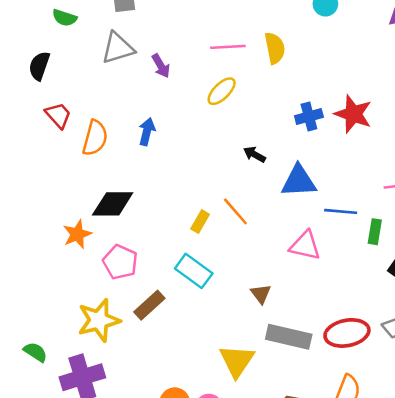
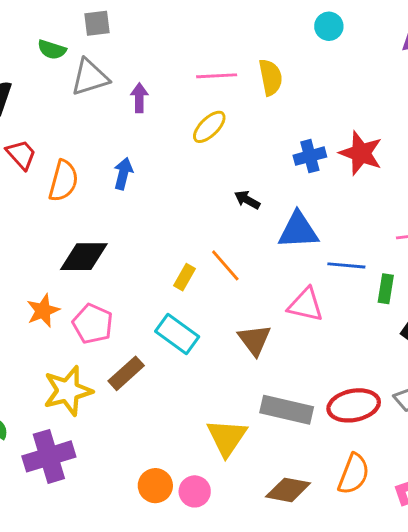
green semicircle: (65, 18) -> (52, 50), moved
purple arrow: (161, 66) -> (139, 98), turned -150
orange star: (77, 234) -> (43, 311), moved
brown triangle: (261, 294) -> (254, 340), moved, size x1.4

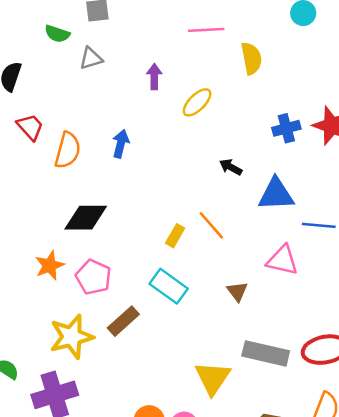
pink line: (217, 76) -> (206, 30), moved
gray triangle: (90, 77) -> (91, 58), size x0.7
purple arrow: (139, 98) -> (154, 76), moved
brown triangle: (254, 340) -> (237, 291), size x0.7

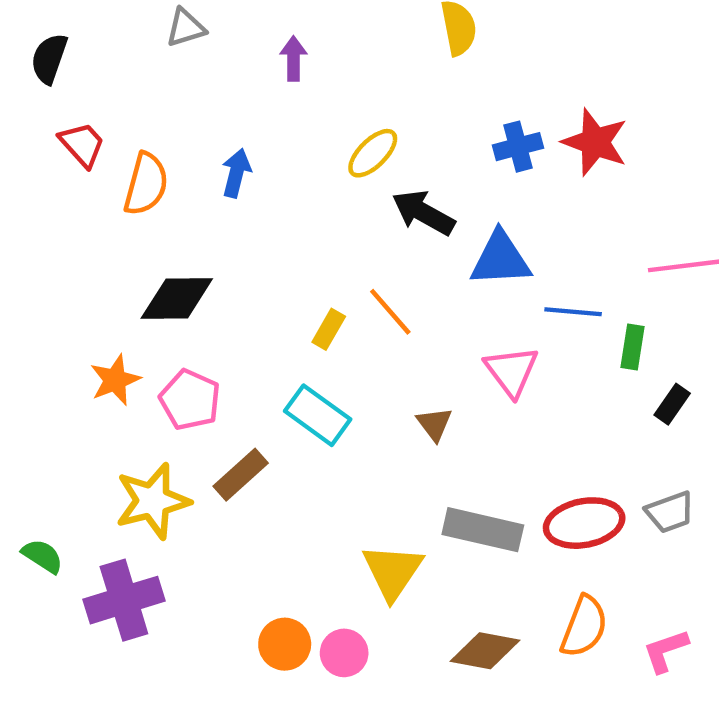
yellow ellipse: (197, 102) -> (373, 153), moved
black arrow: (231, 167) -> (423, 213), size x1.6
pink triangle: (282, 260) -> (511, 371), turned 40

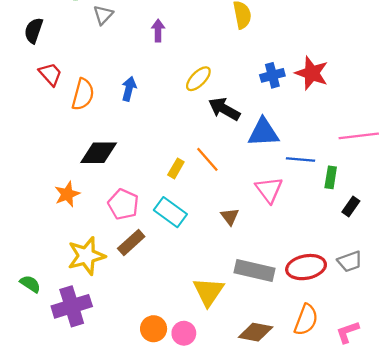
gray triangle: (186, 28) -> (103, 15), turned -30
pink pentagon: (190, 400) -> (123, 204), moved

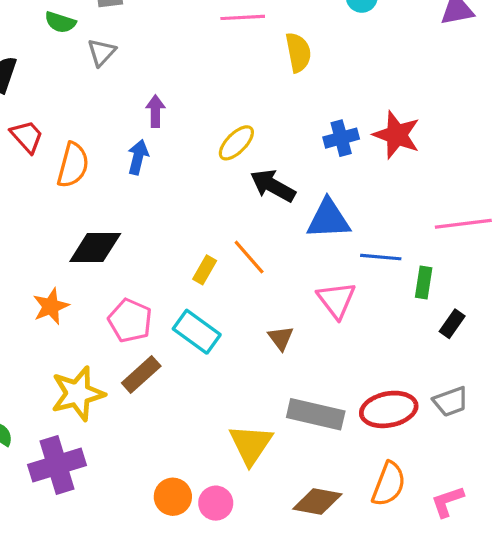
purple arrow: (158, 30) -> (155, 111), moved

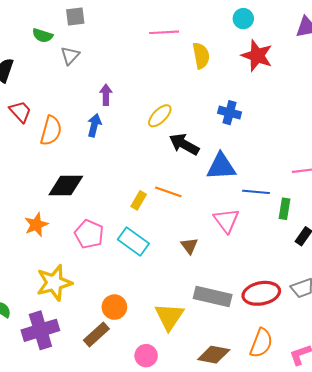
red star: (397, 135) -> (257, 56), moved
blue cross: (341, 138) -> (230, 113), turned 30
orange line: (249, 257) -> (168, 192), turned -30
brown rectangle: (141, 375) -> (96, 335), moved
orange circle: (173, 497) -> (114, 307), moved

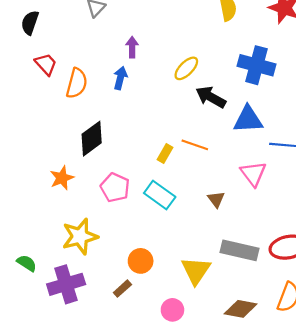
blue cross: (230, 113) -> (256, 65), size x1.6
black diamond: (66, 186) -> (92, 139), turned -36
brown rectangle: (96, 335) -> (122, 289), size x0.7

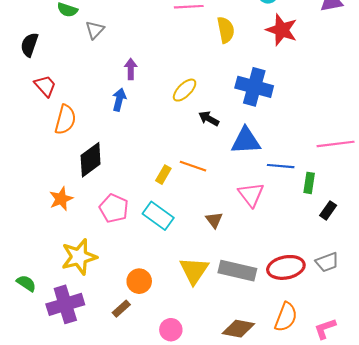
orange semicircle: (77, 83) -> (65, 120), moved
black arrow: (211, 97) -> (209, 119), size x0.7
yellow triangle: (196, 271) -> (194, 271), moved

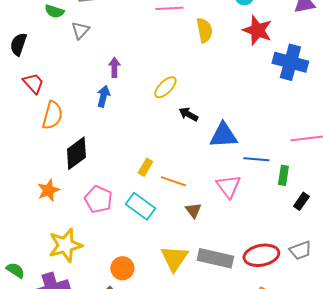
blue cross: (254, 87) -> (290, 62), moved
orange line: (193, 166) -> (173, 181), moved

